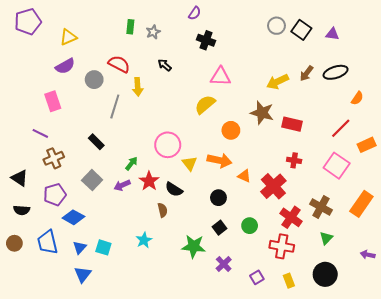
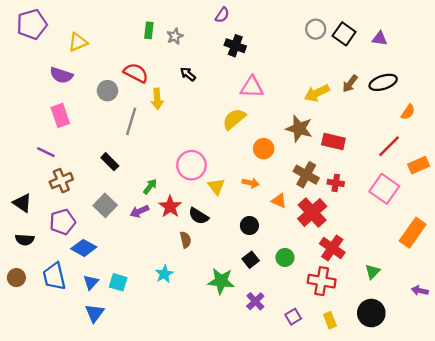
purple semicircle: (65, 66) -> (61, 75), moved, turned 48
orange arrow: (220, 160) -> (251, 183), size x0.6
brown cross: (321, 207) -> (306, 175), moved

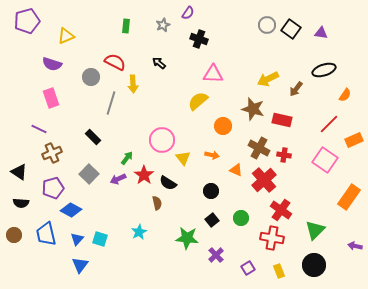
gray star: (175, 36) -> (163, 25), moved
brown arrow: (350, 84) -> (296, 89), moved
green triangle: (372, 272) -> (315, 230), size x1.5

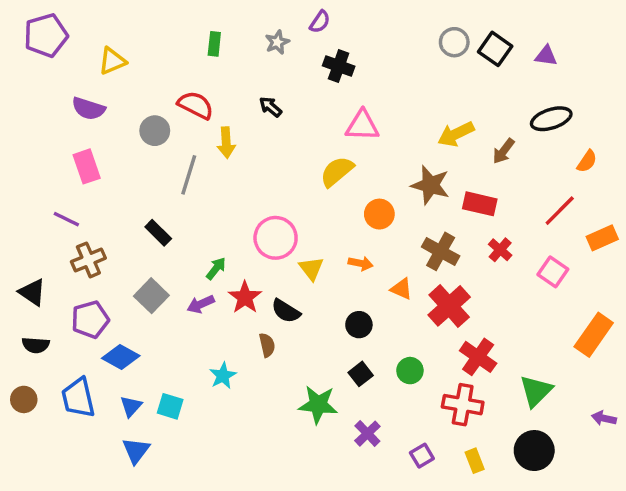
red cross: (284, 155) -> (500, 250), moved, turned 32
pink square: (325, 160) -> (553, 272), size x0.7
cyan star: (139, 232) -> (223, 376), moved

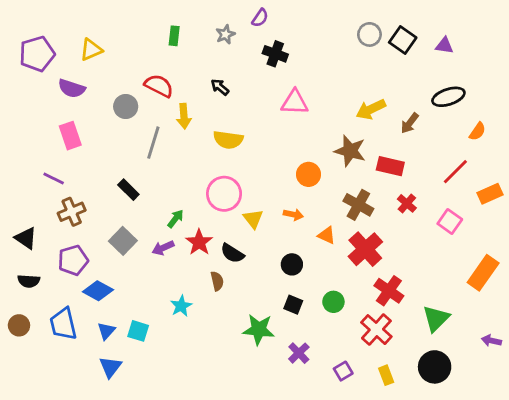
purple pentagon: (46, 35) -> (37, 54), moved
yellow semicircle: (337, 171) -> (228, 140), moved, turned -132
black square: (361, 374) -> (293, 305), turned -30
red cross: (463, 405) -> (376, 330), turned 32

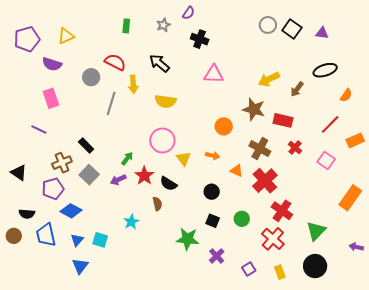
black arrow: (220, 87) -> (159, 63), size x1.5
black rectangle: (128, 190) -> (86, 146), moved
brown cross: (72, 212) -> (62, 163), moved
black semicircle: (29, 281) -> (27, 214), moved

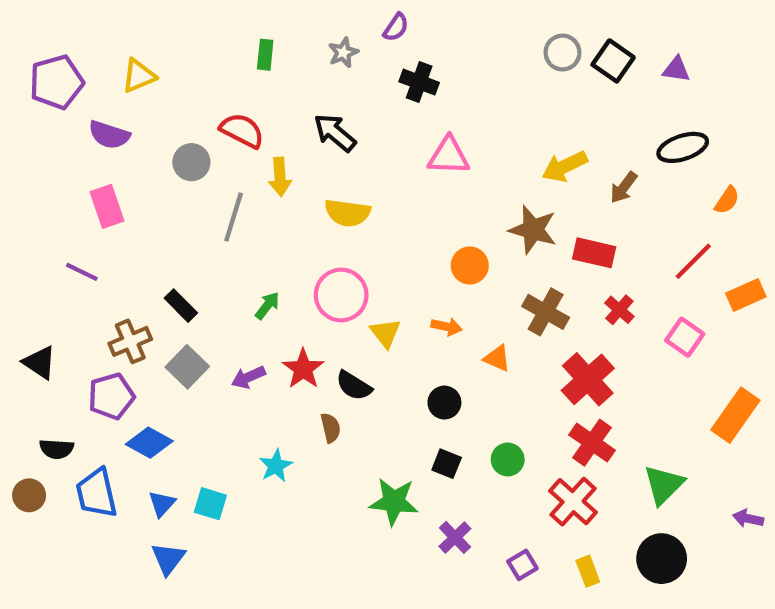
green arrow: (127, 159) -> (267, 306), moved
red cross: (265, 181) -> (588, 379), moved

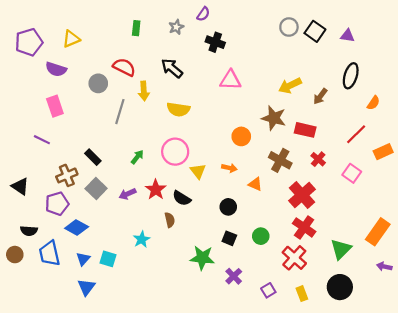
black ellipse: (683, 147) -> (351, 76), turned -55
orange rectangle: (735, 415) -> (378, 232), moved

